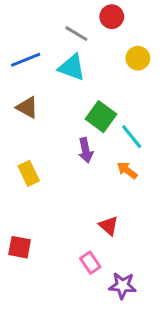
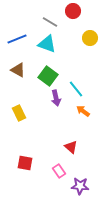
green square: (101, 117) -> (48, 76), moved
cyan line: (132, 137) -> (76, 89), moved
red square: (20, 247) -> (25, 163), moved

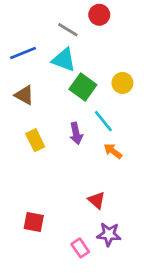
yellow circle: (90, 38) -> (122, 83), moved
green square: (48, 76) -> (83, 87), moved
yellow rectangle: (19, 113) -> (35, 140), moved
pink rectangle: (59, 171) -> (80, 248), moved
purple star: (80, 186) -> (109, 234), moved

